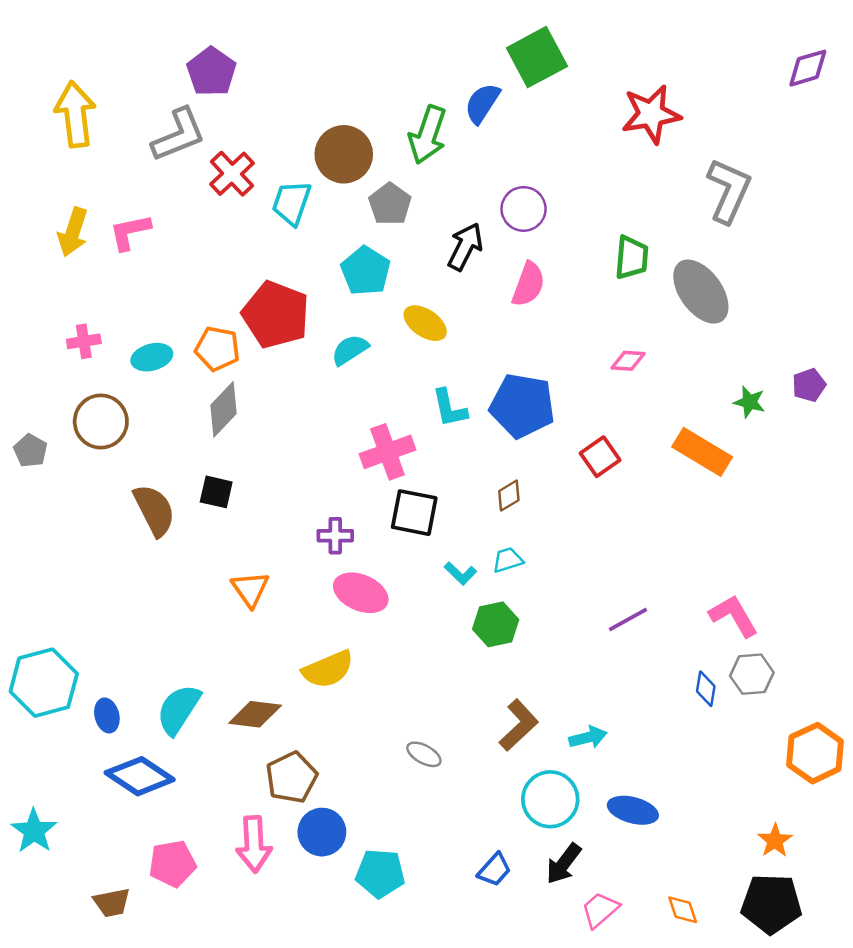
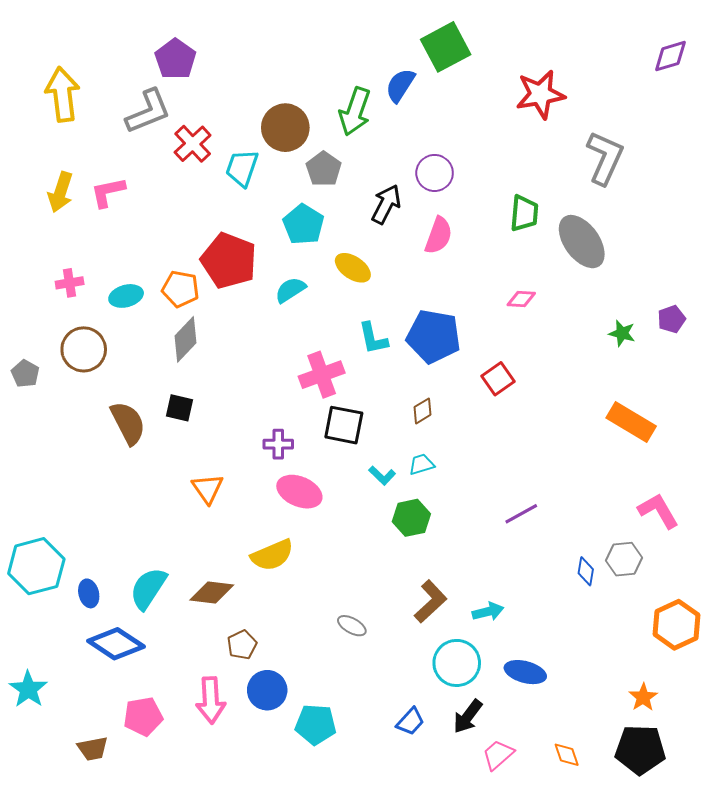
orange rectangle: (702, 452) -> (631, 422), moved
pink L-shape: (734, 616) -> (658, 511), moved
brown pentagon: (292, 777) -> (242, 645), size x0.7

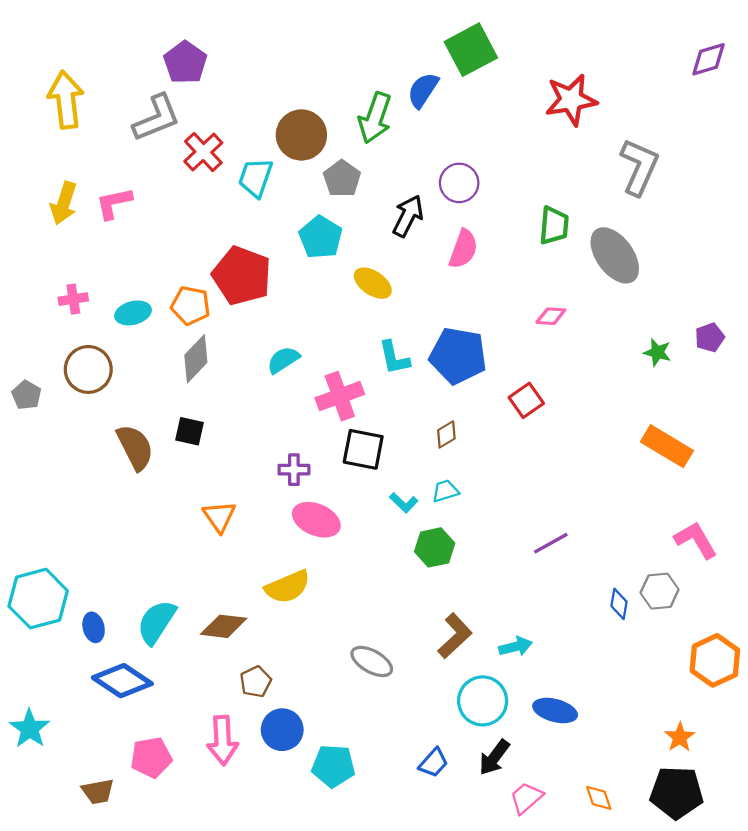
cyan semicircle: (290, 290) -> (283, 360), moved
gray ellipse: (352, 626) -> (372, 661), size x1.4

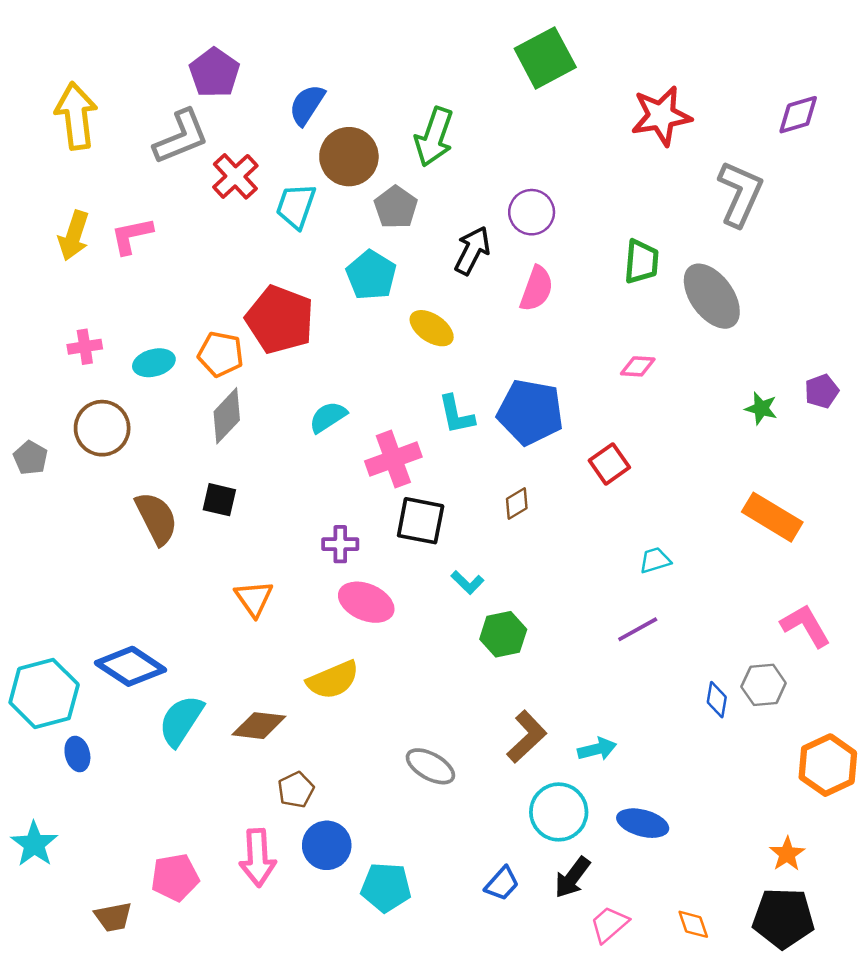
purple diamond: (709, 59) -> (798, 115), moved
blue semicircle: (423, 90) -> (307, 105), moved
cyan trapezoid: (445, 491) -> (655, 560), moved
blue ellipse: (94, 627) -> (77, 754), moved
blue diamond: (122, 681) -> (130, 666), moved

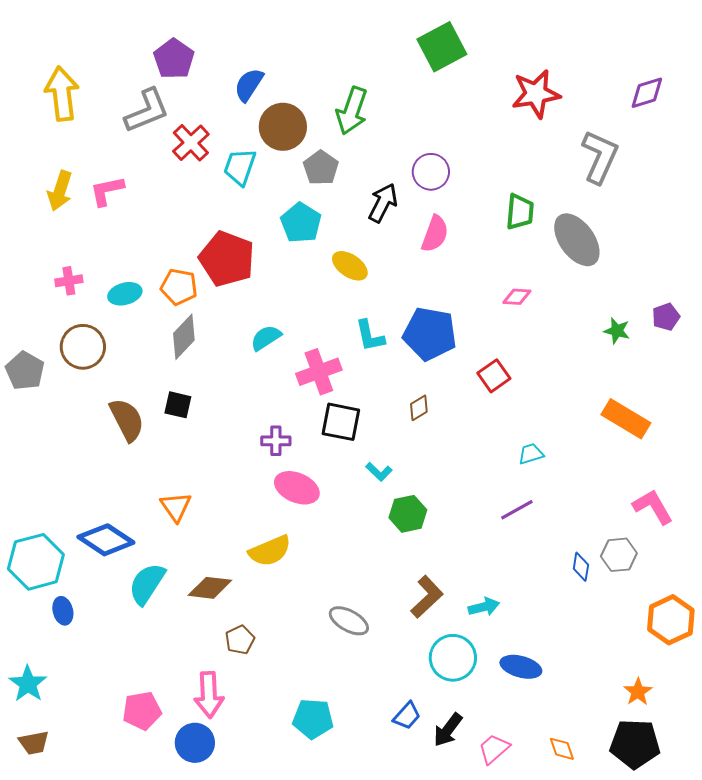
gray pentagon: (31, 458) -> (25, 371), size x1.4
orange triangle: (254, 598) -> (176, 507), moved
blue circle: (327, 845) -> (195, 743), moved
black arrow: (572, 877) -> (448, 730), moved
brown trapezoid: (113, 917) -> (34, 743), moved

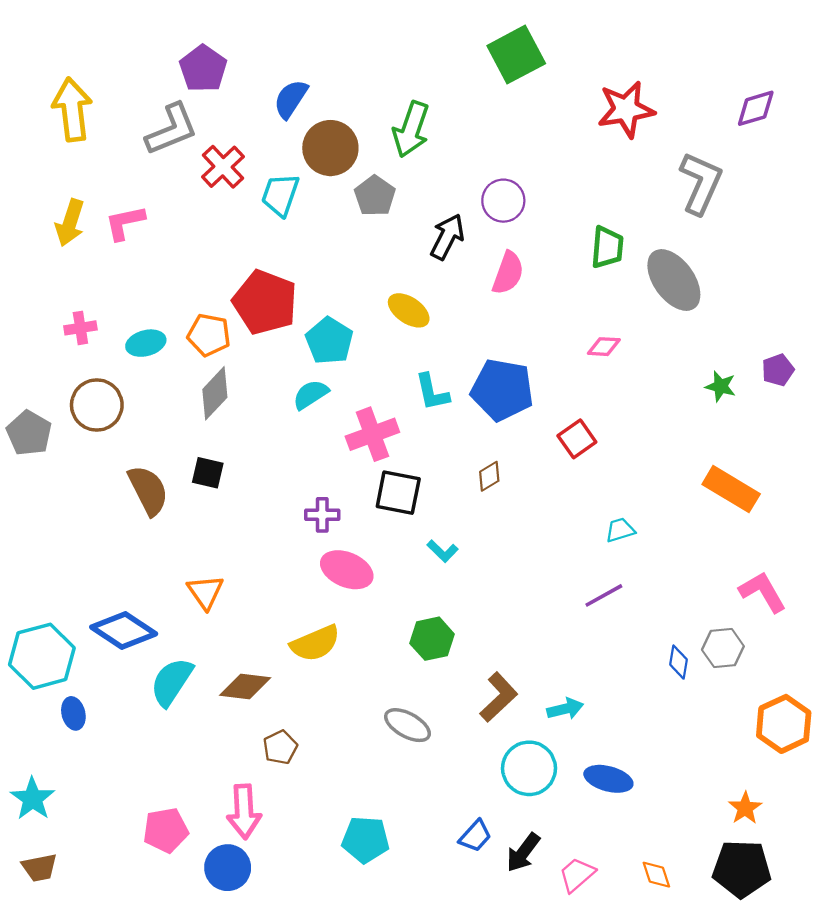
cyan pentagon: (301, 223) -> (329, 341), moved
green hexagon: (408, 514) -> (432, 639), moved

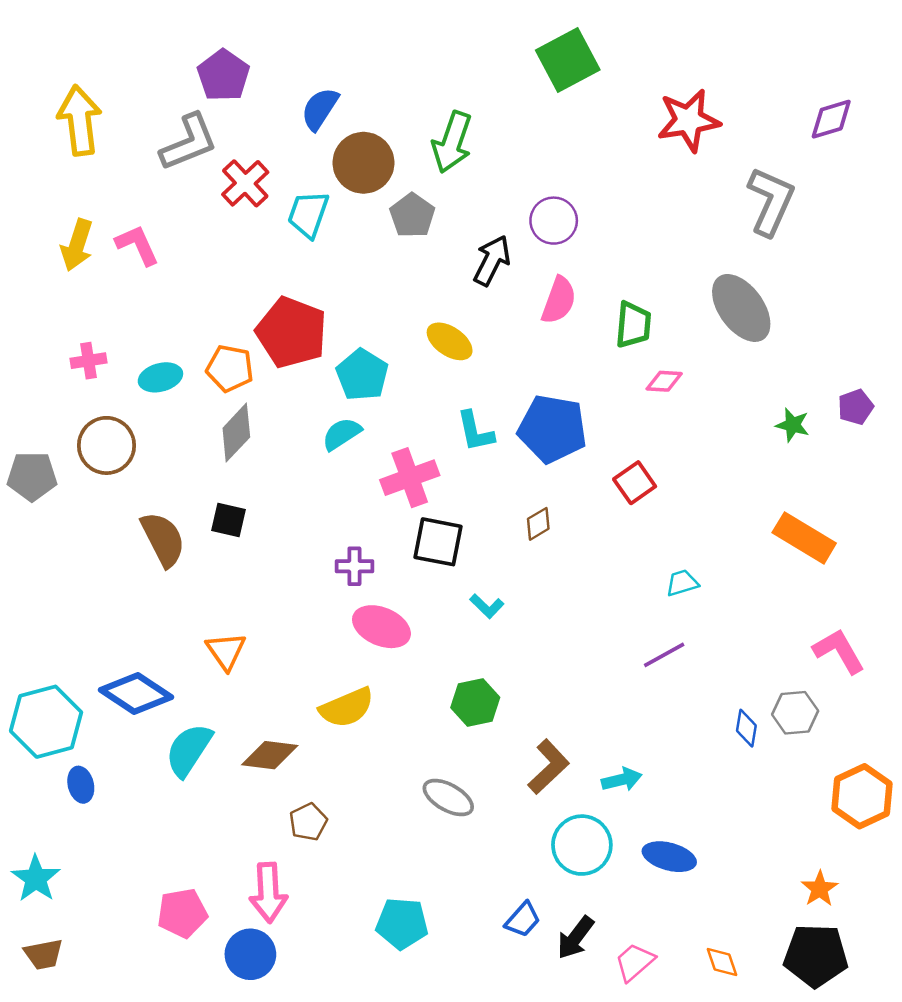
pink L-shape: (125, 223) -> (137, 245), turned 78
green trapezoid: (607, 247) -> (633, 325), moved
gray pentagon: (29, 433) -> (32, 476), turned -30

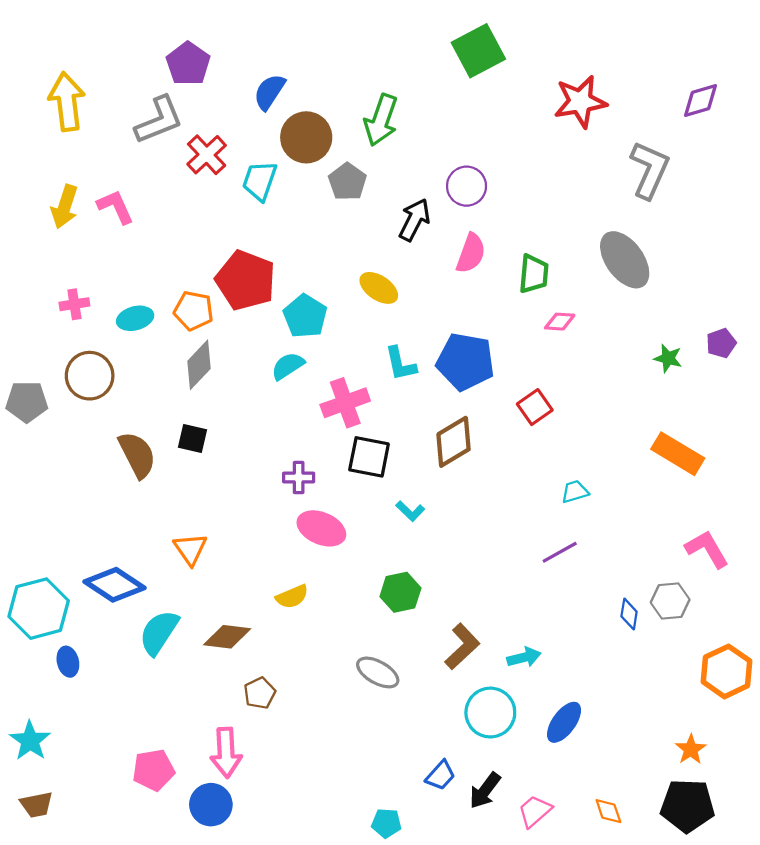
brown diamond: (538, 524) -> (454, 442), size x1.8
yellow semicircle: (347, 708) -> (292, 597), size x0.7
blue ellipse: (669, 857) -> (564, 722), turned -69
cyan pentagon: (402, 923) -> (386, 823), moved, size x0.7

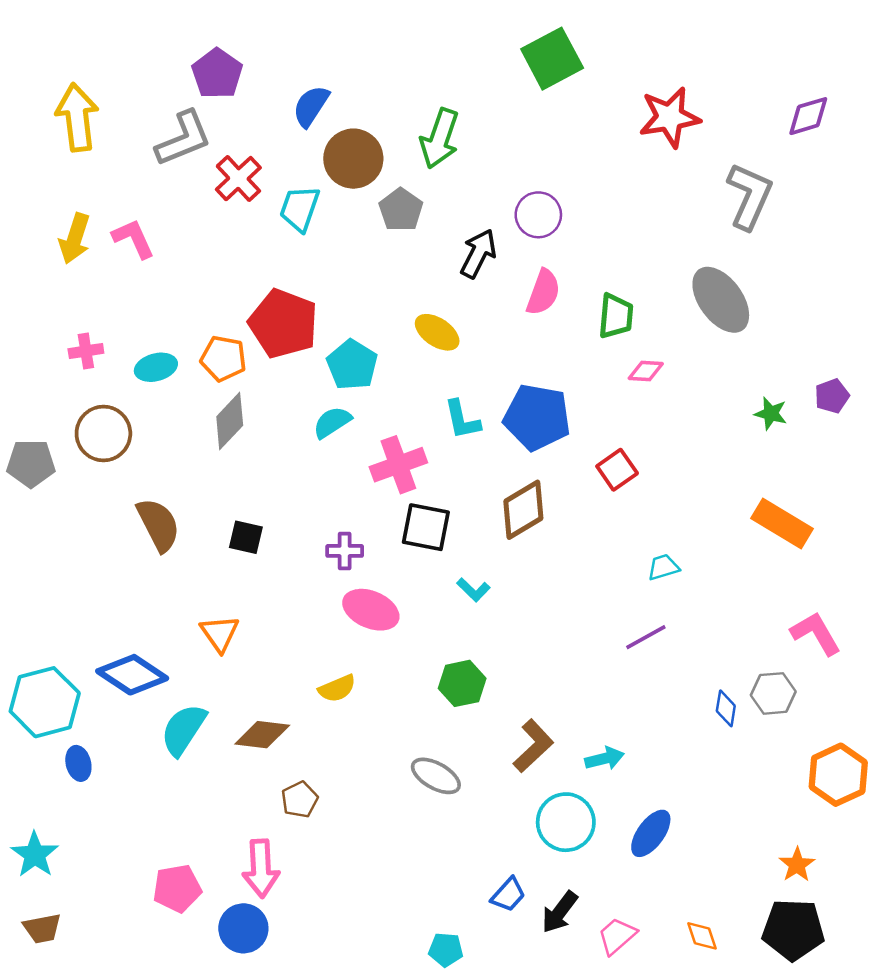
black square: (192, 439) -> (246, 537), moved

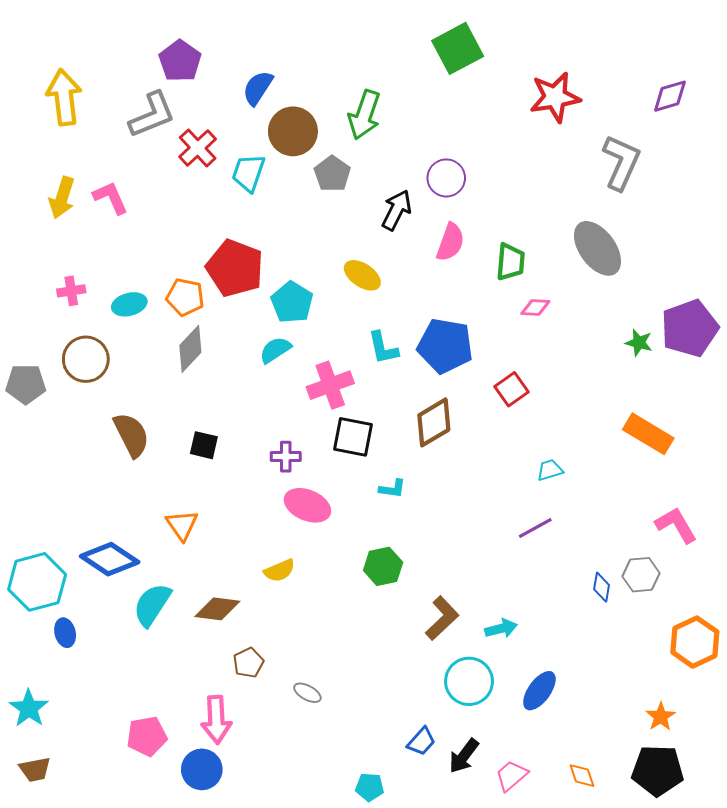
purple pentagon: (832, 396) -> (690, 328), size x2.0
cyan L-shape: (473, 590) -> (392, 489), turned -36
gray ellipse: (436, 776) -> (307, 693), moved, size x0.7

